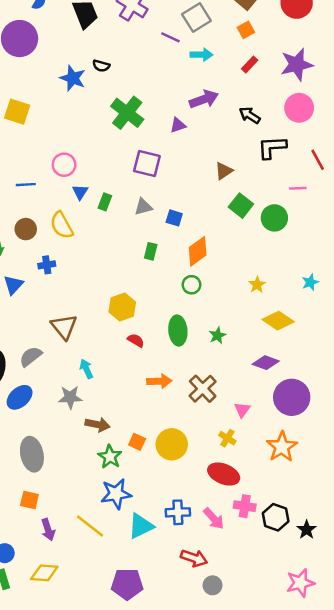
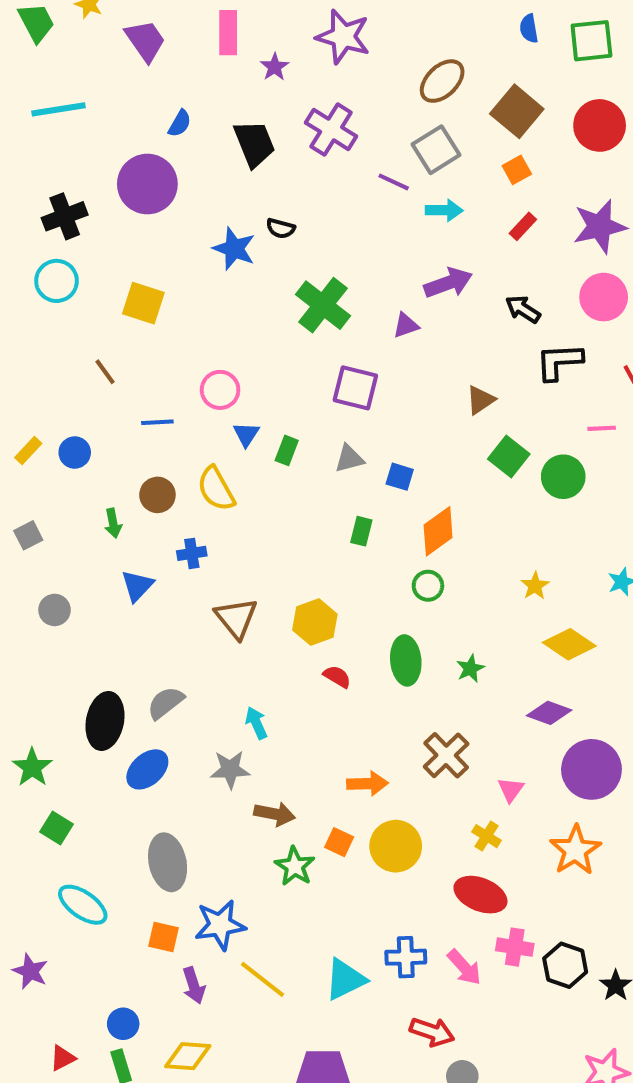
brown triangle: (64, 327) -> (236, 618), moved
orange arrow: (159, 381) -> (367, 784), moved
blue star: (116, 494) -> (220, 925), moved

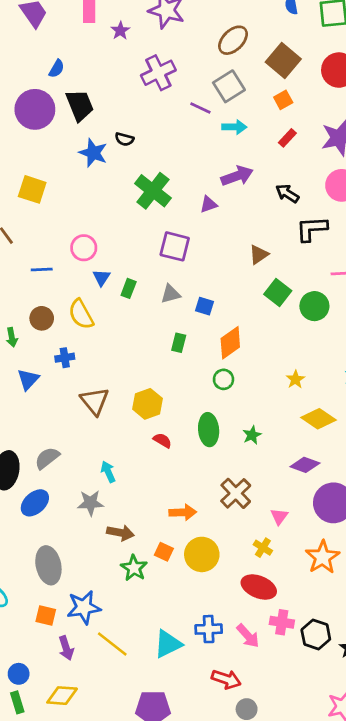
purple cross: (331, 130) -> (158, 73), turned 32
black trapezoid: (254, 144) -> (80, 105), moved

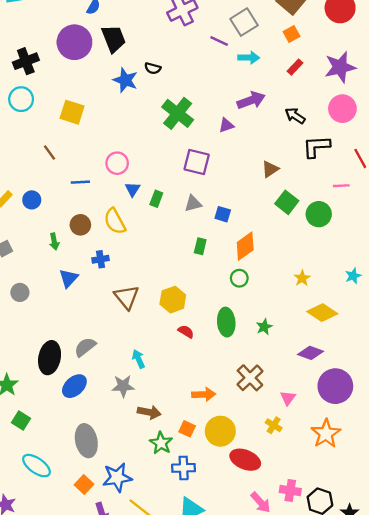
red ellipse: (259, 587) -> (245, 460), moved
orange square: (46, 615) -> (84, 485), turned 30
blue cross: (209, 629) -> (184, 468), moved

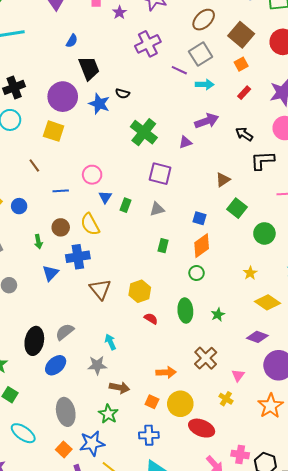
purple circle: (74, 42) -> (63, 97), moved
blue square: (223, 214) -> (200, 218), moved
green circle: (319, 214) -> (264, 233), moved
blue cross: (101, 259) -> (78, 257), size x1.6
green star: (161, 443) -> (108, 414), moved

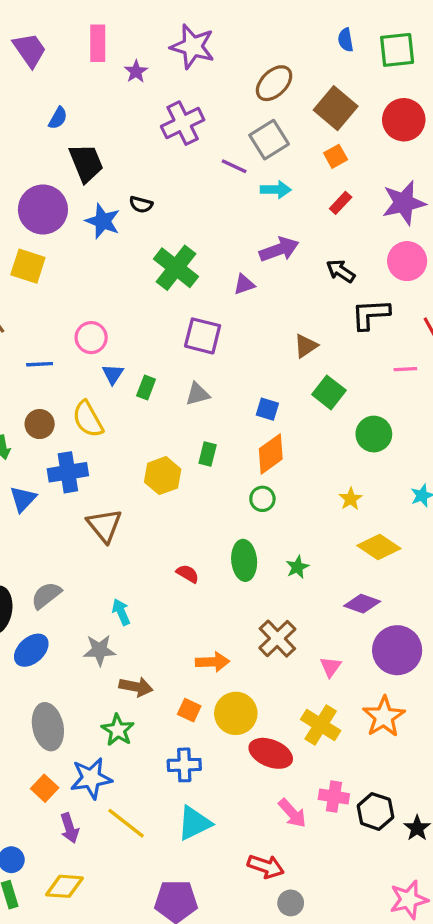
yellow hexagon: (140, 291) -> (163, 476), moved
yellow cross: (226, 399) -> (321, 725), moved, size x1.6

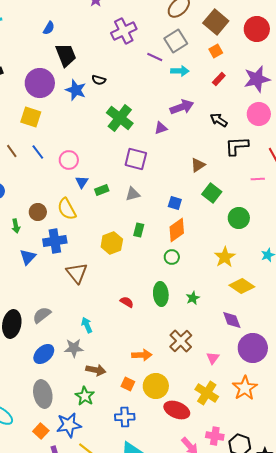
blue line: (40, 364) -> (38, 152), moved, turned 56
green rectangle: (146, 387) -> (102, 190), turned 48
yellow star: (351, 499) -> (225, 257), size x1.5
purple diamond: (362, 604) -> (232, 320), turned 50
blue ellipse: (31, 650) -> (44, 354), moved

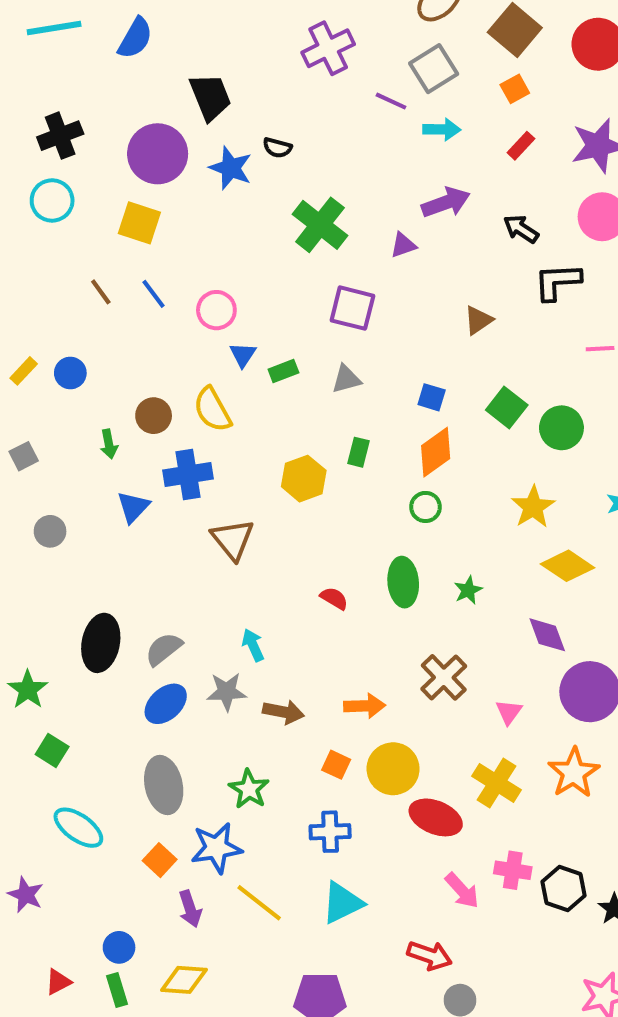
blue semicircle: (49, 28) -> (135, 38), moved, size x1.5
green square: (212, 193) -> (507, 408), moved
gray semicircle: (42, 315) -> (164, 649), moved
brown arrow: (96, 370) -> (283, 712), moved

